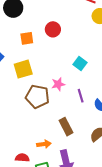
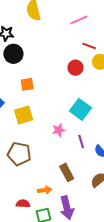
red circle: (53, 29) -> (76, 68), moved
cyan square: (80, 64) -> (80, 109), size x1.5
brown pentagon: (37, 97) -> (19, 154), moved

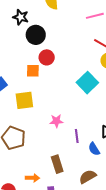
black circle: (13, 54) -> (36, 35), moved
red circle: (76, 68) -> (47, 57), moved
cyan square: (80, 109) -> (87, 83), moved

